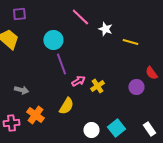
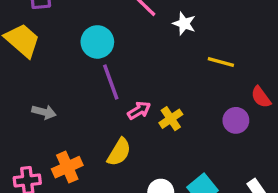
yellow line: (130, 42) -> (221, 62), moved
gray arrow: (21, 90) -> (44, 112), moved
orange cross: (35, 115) -> (67, 167), turned 30

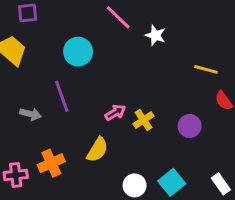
yellow line: (221, 62) -> (206, 69), moved
purple line: (111, 82) -> (62, 96), moved
purple circle: (236, 120) -> (190, 126), moved

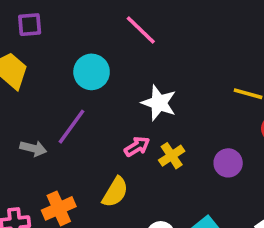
white star: (155, 35) -> (159, 103), moved, size x1.4
purple line: (62, 96) -> (72, 127), turned 56

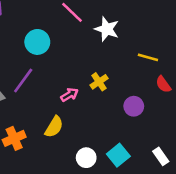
white star: (159, 103) -> (107, 29), moved
yellow cross: (172, 156) -> (99, 82), moved

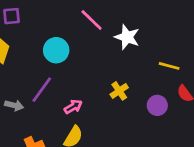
pink arrow: (69, 95) -> (73, 107), moved
purple circle: (134, 106) -> (157, 105), moved

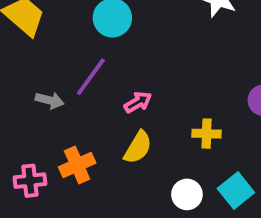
yellow cross: (119, 91) -> (207, 134), moved, turned 36

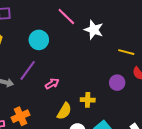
yellow semicircle: (138, 147) -> (64, 111), moved

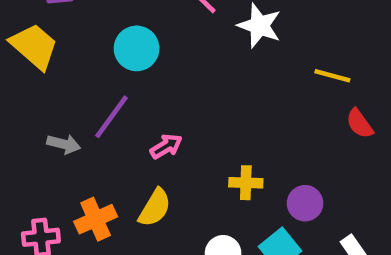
purple circle: (117, 83) -> (305, 203), moved
yellow semicircle: (64, 111) -> (155, 208), moved

